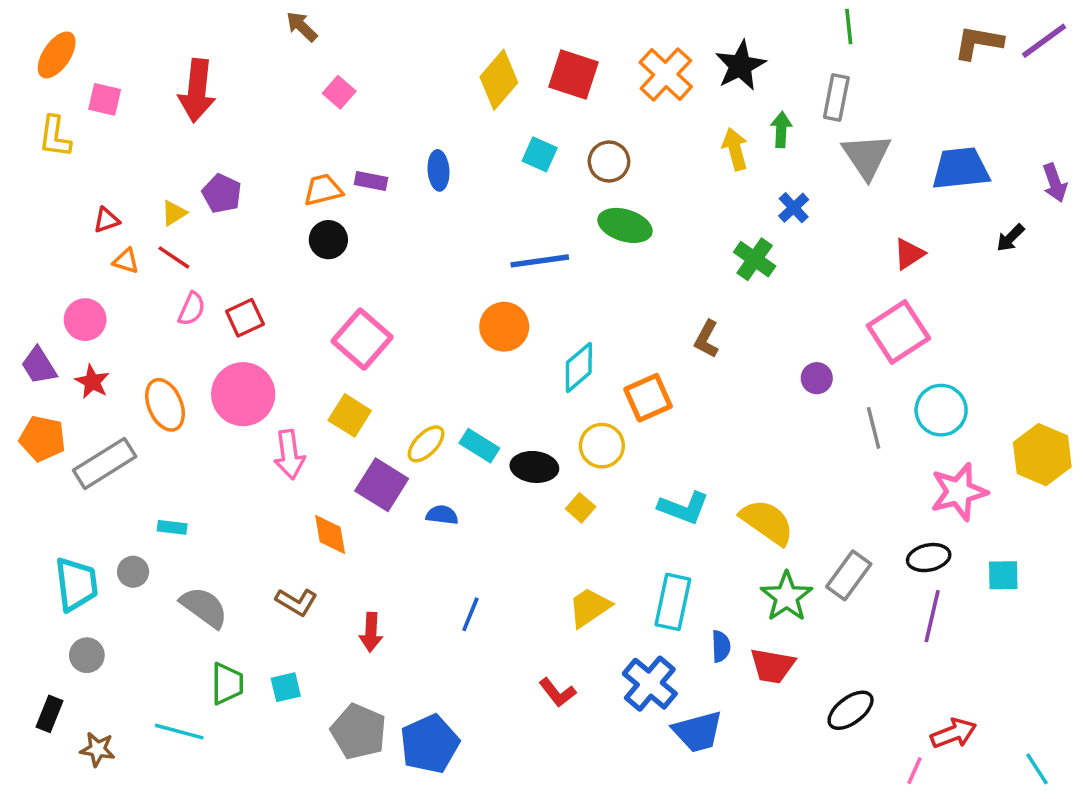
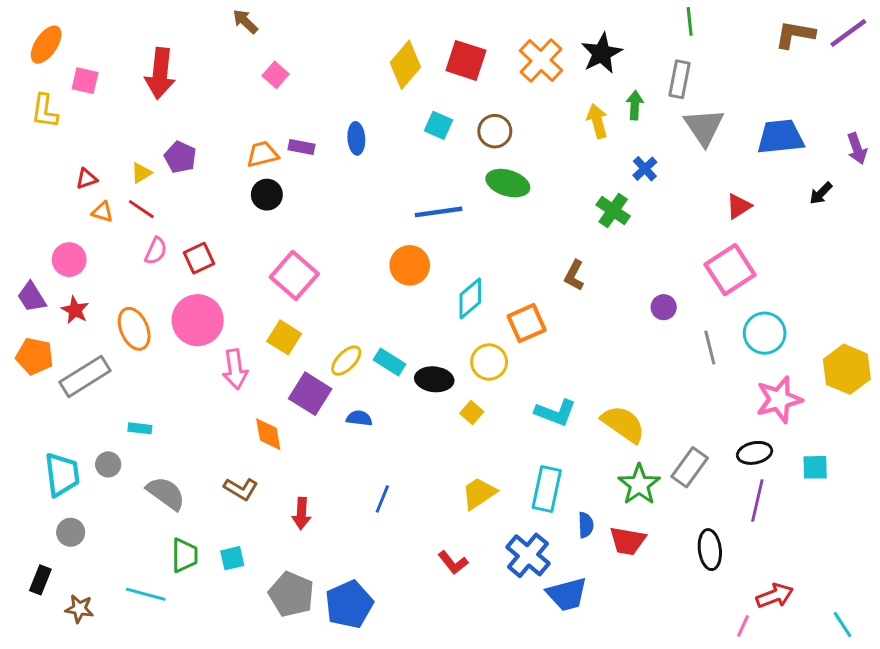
black ellipse: (851, 710) -> (710, 550), moved, turned -60

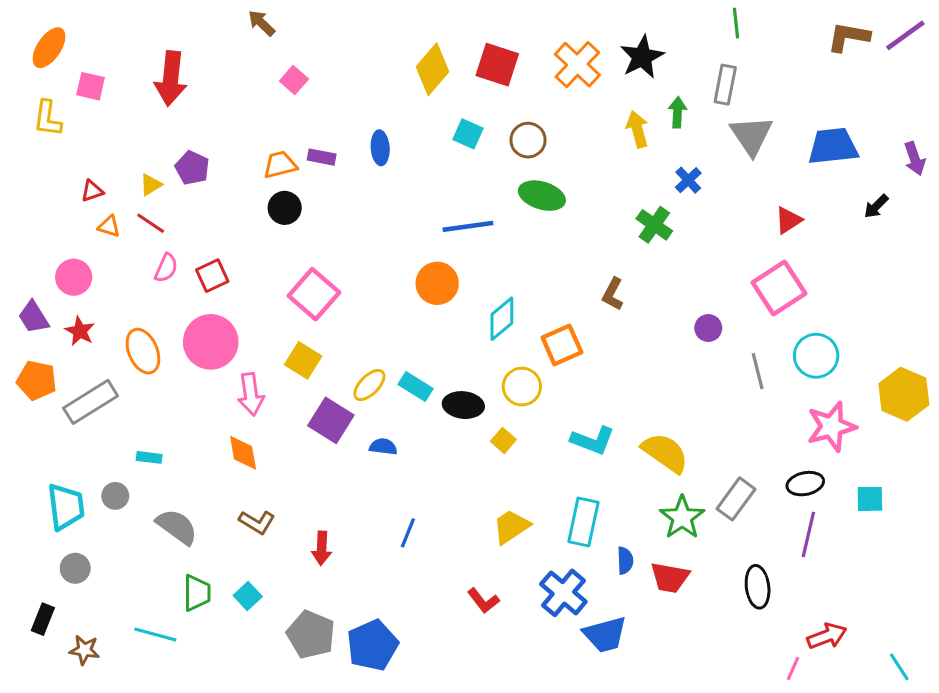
orange diamond: (268, 434) -> (243, 453), moved
cyan square: (232, 558) -> (248, 596), turned -30

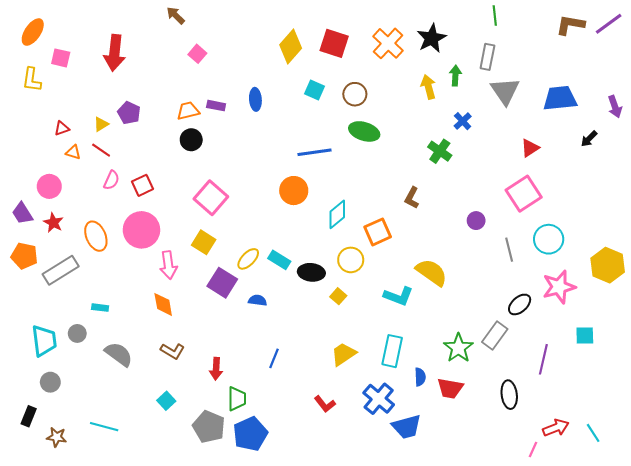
yellow semicircle: (665, 453) -> (432, 272), moved
black ellipse: (805, 484) -> (520, 304), moved, turned -30
green trapezoid: (197, 593) -> (237, 399), moved
cyan line: (899, 667) -> (593, 433), moved

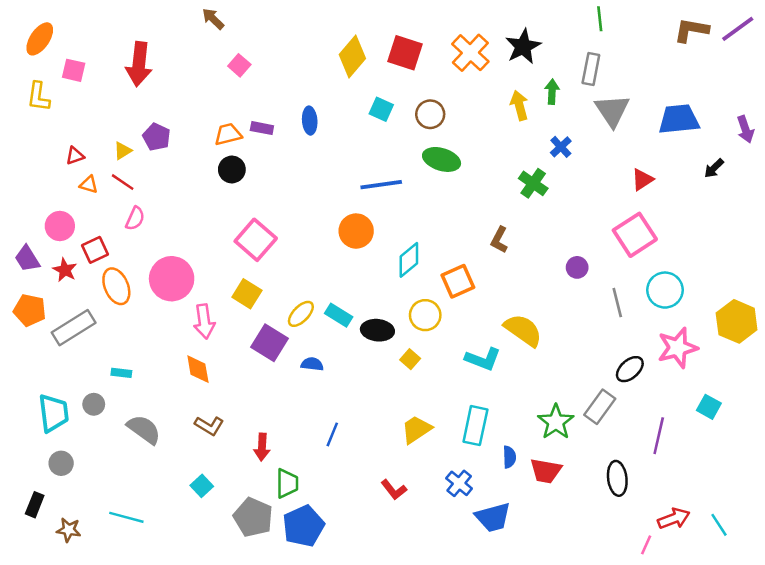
red square: (143, 185) -> (95, 250), moved
cyan square: (585, 336) -> (709, 407), turned 30
blue cross: (379, 399) -> (459, 483), size x0.7

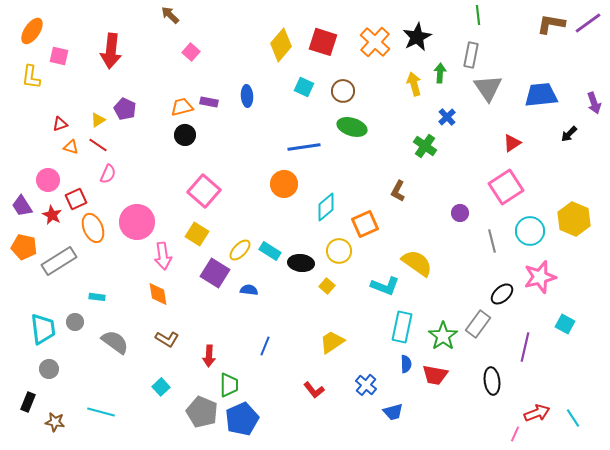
yellow hexagon: (737, 321) -> (574, 219), moved
cyan rectangle: (475, 426) -> (402, 327), moved
blue trapezoid: (493, 517) -> (393, 412), size x0.7

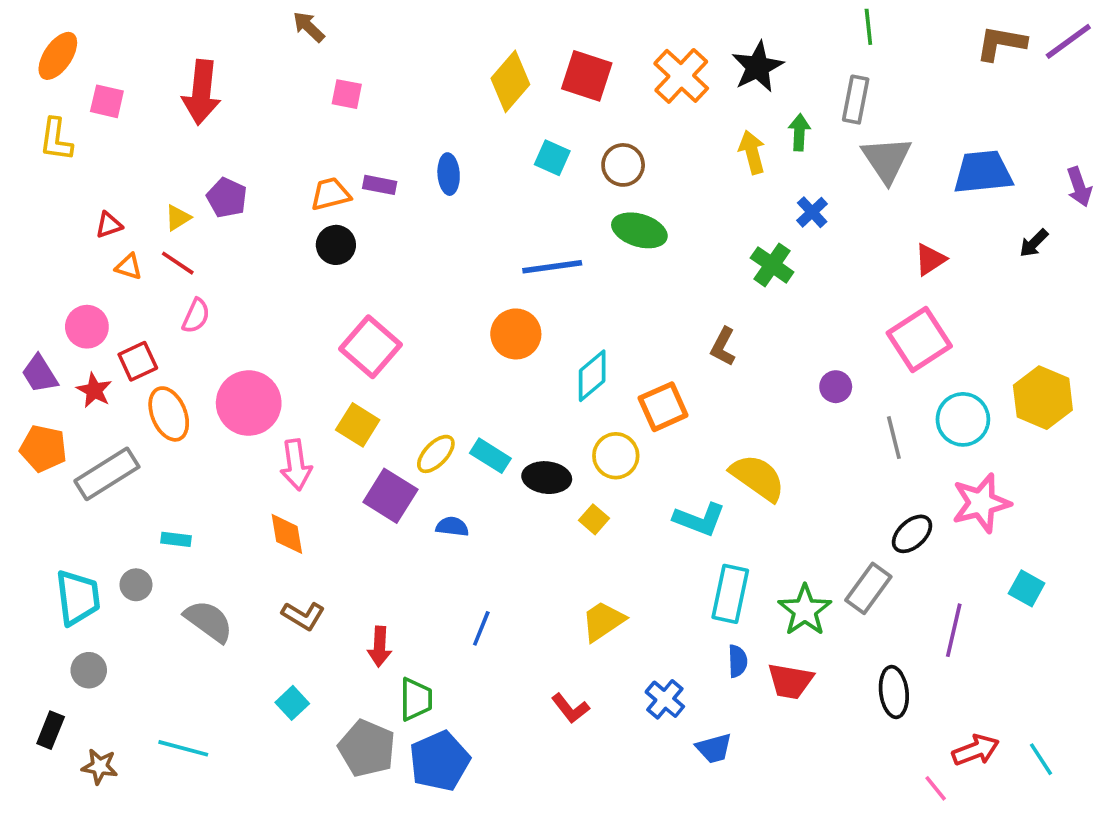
pink square: (191, 52) -> (347, 94), turned -30
pink line: (515, 434) -> (936, 788), turned -63

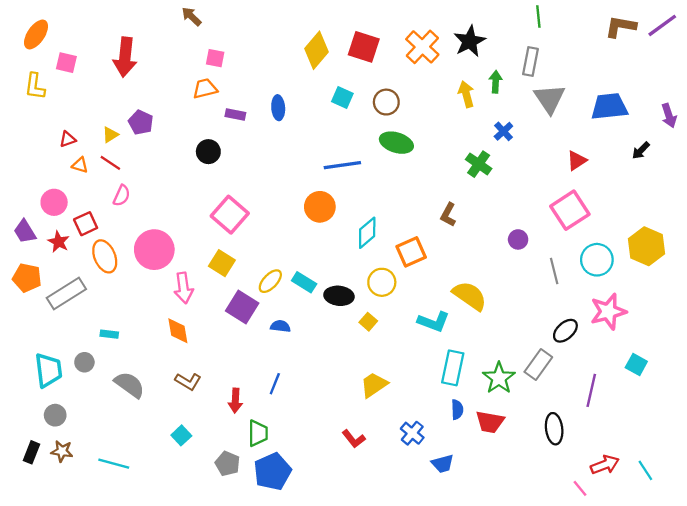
orange trapezoid: (330, 194) -> (205, 89), moved
blue line: (481, 628) -> (275, 384), moved
gray pentagon: (367, 748) -> (227, 464), size x0.7
brown star: (100, 767) -> (62, 451), moved

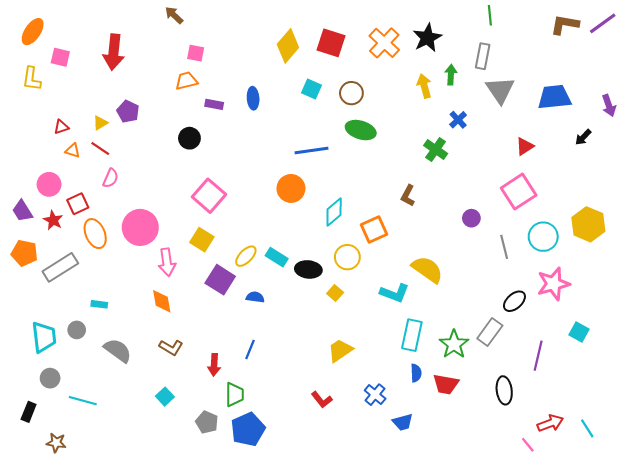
brown star: (62, 451) -> (56, 443), moved
cyan line: (114, 464) -> (83, 401), moved

